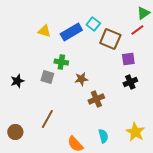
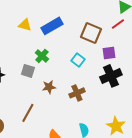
cyan square: (93, 24) -> (78, 60), moved
green cross: (61, 62) -> (42, 56), turned 32
brown star: (81, 79) -> (49, 87), moved
black cross: (130, 82) -> (111, 76), size x1.5

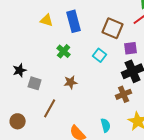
blue rectangle: (52, 26) -> (74, 21), turned -75
gray square: (28, 71) -> (35, 83), moved
brown cross: (77, 93) -> (124, 94), moved

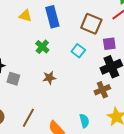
brown line: (50, 108) -> (28, 118), moved

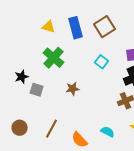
brown square: (91, 24) -> (105, 27), moved, turned 35
green cross: (42, 47) -> (54, 58), moved, size x1.5
cyan semicircle: (84, 121) -> (108, 132), turned -48

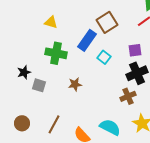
blue rectangle: (76, 28) -> (87, 40), moved, turned 50
green cross: (54, 58) -> (56, 53), turned -30
cyan semicircle: (108, 132) -> (110, 127), size x1.5

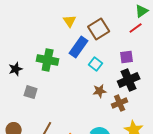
yellow triangle: (51, 22) -> (70, 21), moved, turned 40
black star: (24, 72) -> (16, 69), moved
brown star: (75, 84) -> (100, 91), moved

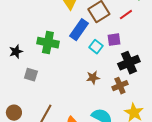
red line: (136, 28) -> (126, 15), moved
purple square: (127, 57) -> (114, 40), moved
brown star: (100, 91) -> (93, 78), moved

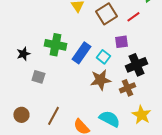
blue rectangle: (79, 30) -> (81, 53), moved
cyan square: (96, 47) -> (103, 57), moved
brown star: (93, 78) -> (100, 80), size x1.5

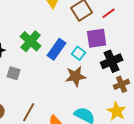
purple square: (121, 42) -> (97, 38), size x1.5
green cross: (55, 45) -> (31, 41), turned 30
brown cross: (127, 88) -> (122, 84), moved

